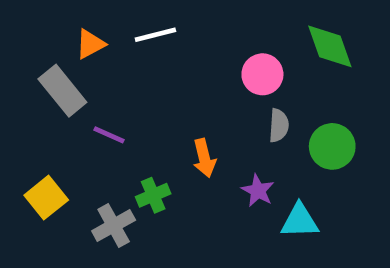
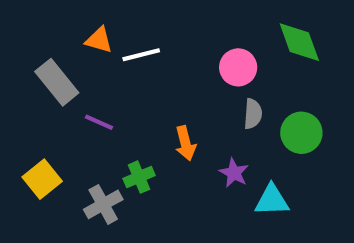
white line: (155, 35) -> (141, 55), moved
orange triangle: (90, 44) -> (99, 40), moved, turned 44

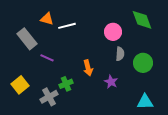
cyan triangle: (272, 200) -> (145, 102), moved

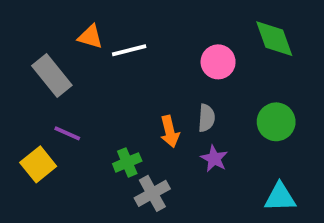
gray semicircle: (120, 54) -> (206, 118), moved
purple line: (47, 58) -> (67, 133), moved
gray cross: (49, 97) -> (152, 193), moved

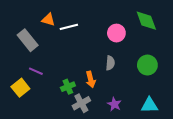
orange arrow: (170, 131) -> (91, 79), moved
purple star: (214, 159) -> (114, 104), moved

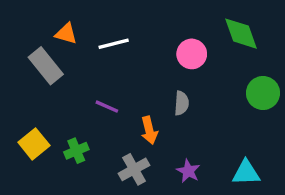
orange triangle: (48, 20) -> (66, 34), moved
green circle: (147, 65) -> (263, 93), moved
purple line: (36, 71) -> (107, 107), moved
green cross: (68, 87) -> (76, 151), moved

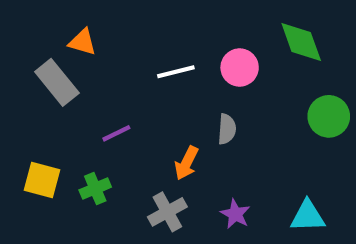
white line: (114, 44) -> (176, 72), moved
purple line: (107, 107) -> (116, 133), moved, turned -50
orange arrow: (149, 130) -> (186, 163), turned 40
yellow square: (34, 144) -> (42, 180), turned -36

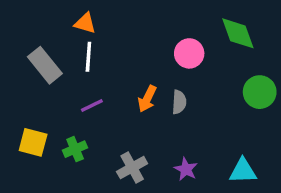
orange triangle: (82, 42) -> (85, 23), moved
white line: (176, 72) -> (88, 57), moved, turned -72
orange arrow: (186, 163) -> (147, 99), moved

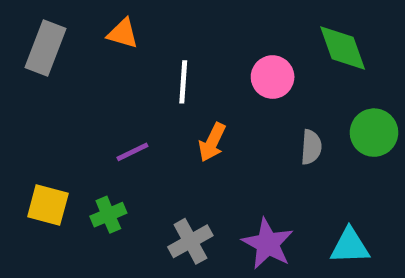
white line: (88, 57) -> (183, 82), moved
gray rectangle: (45, 65) -> (46, 48), moved, turned 60
gray semicircle: (179, 102) -> (311, 147), moved
purple star: (186, 169) -> (268, 244), size x1.5

